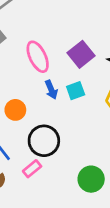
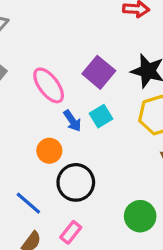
orange circle: (15, 110) -> (49, 151), moved
pink rectangle: (32, 169) -> (71, 232), moved

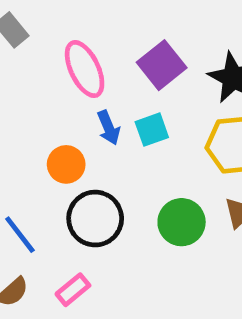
green circle: (140, 216) -> (182, 222), moved

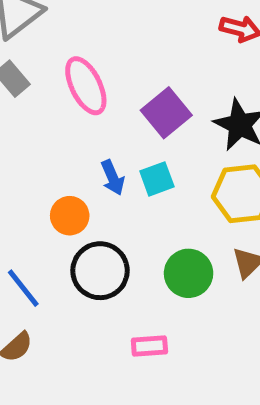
pink ellipse: (85, 69) -> (86, 86), moved
pink rectangle: (73, 290) -> (149, 346), moved, turned 36

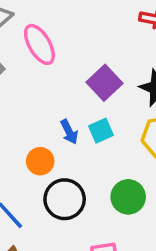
pink ellipse: (86, 86) -> (39, 44), moved

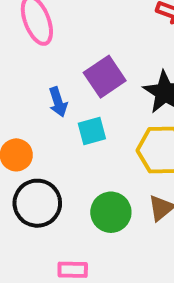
blue arrow: (69, 132) -> (58, 102), moved

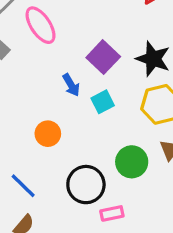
black circle: (37, 203) -> (86, 185), moved

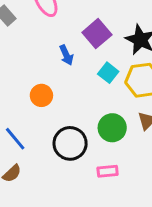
cyan square: (103, 102) -> (108, 73), moved, turned -30
pink rectangle: (112, 213) -> (108, 171), moved

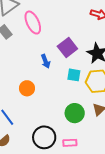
cyan square: (108, 73) -> (74, 75), turned -32
black circle: (70, 143) -> (44, 137), moved

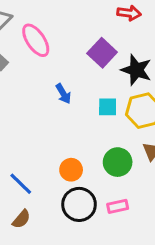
purple square: (67, 48) -> (102, 53), moved
orange circle: (27, 88) -> (71, 170), moved

